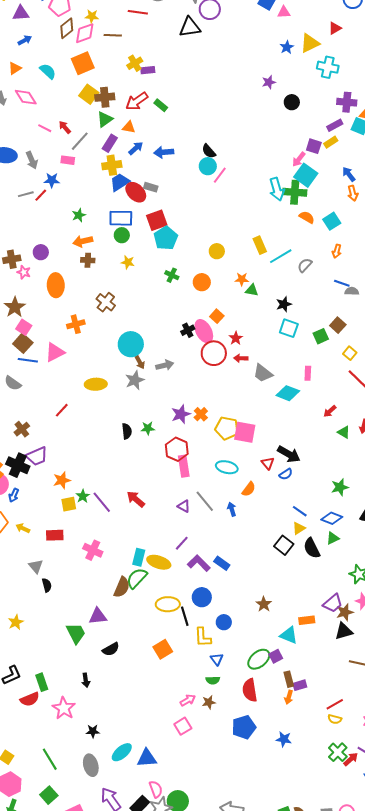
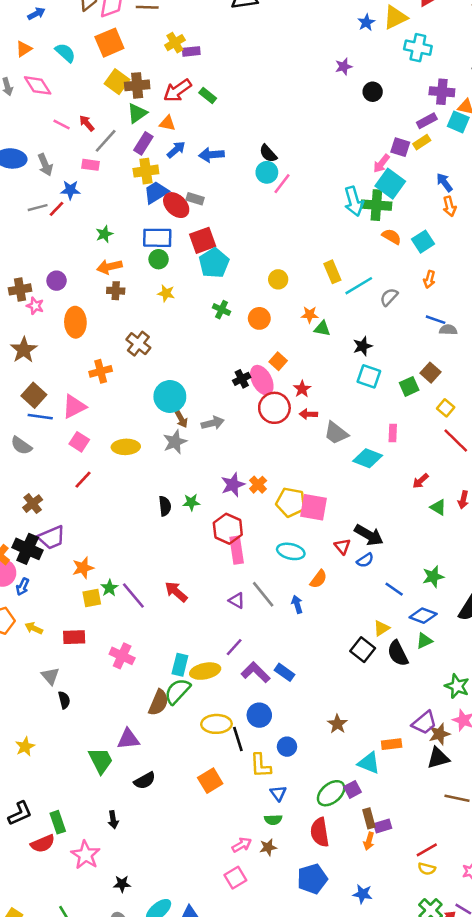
pink square: (24, 327) -> (79, 442), moved
blue line: (300, 511) -> (394, 589), moved
yellow ellipse: (159, 562) -> (205, 671), turned -30

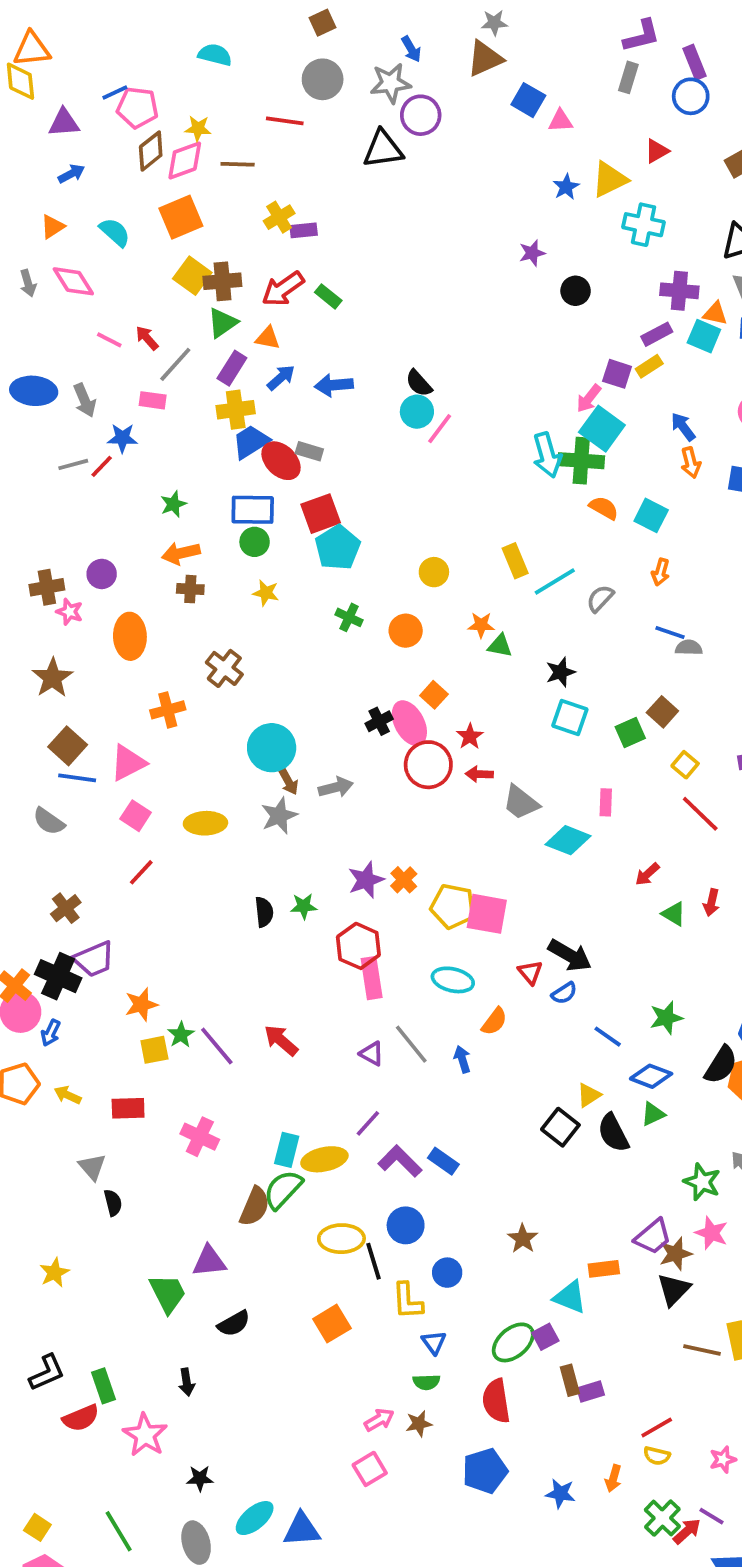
cyan square: (423, 242) -> (651, 515), turned -30
black triangle: (438, 758) -> (674, 1290), turned -30
orange arrow: (369, 841) -> (613, 1478), moved

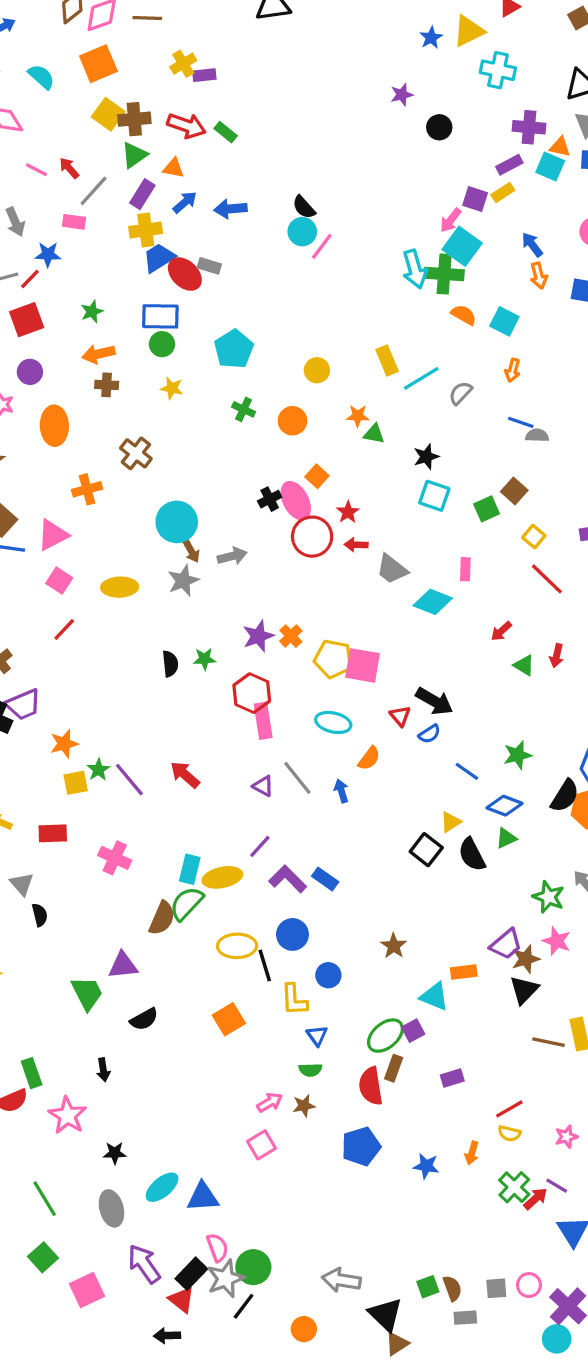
red arrow: (283, 289) -> (186, 126), turned -126
red square: (321, 514) -> (27, 320), moved
brown rectangle: (570, 1380) -> (394, 1068), moved, turned 35

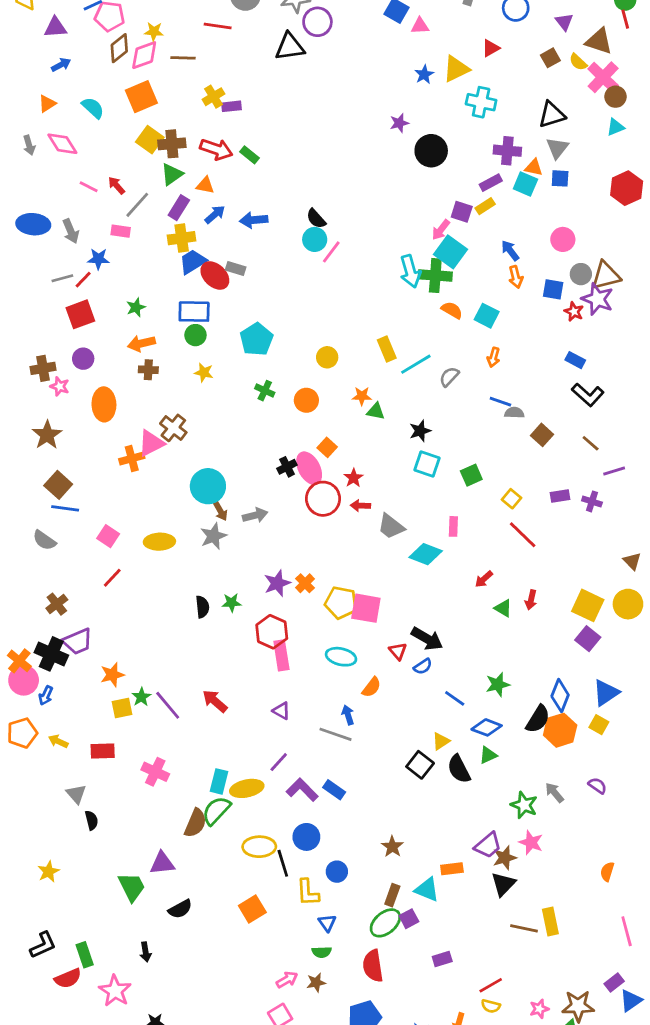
black circle: (439, 127) -> (431, 151), size x1.5
brown square: (514, 491) -> (542, 435), moved
pink triangle: (53, 535) -> (151, 443), moved
gray line: (297, 778) -> (335, 734), moved, turned -32
brown rectangle: (394, 1068) -> (392, 895), moved

